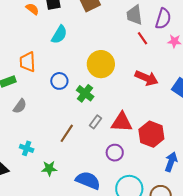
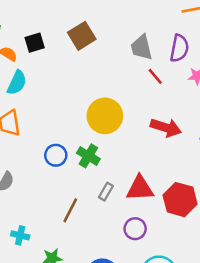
cyan semicircle: (59, 35) -> (17, 83), moved
blue circle: (59, 81) -> (56, 155), moved

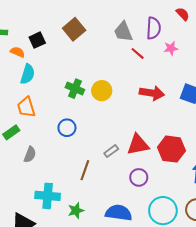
yellow circle: (105, 116) -> (102, 91), size x0.7
green cross: (88, 156) -> (75, 89), moved
gray rectangle: (106, 192) -> (111, 151), turned 32
cyan cross: (20, 235) -> (48, 196), size x1.6

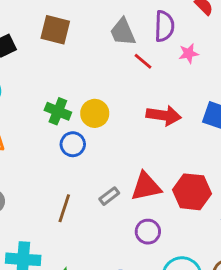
brown square: (74, 29) -> (55, 30), turned -35
blue circle: (67, 128) -> (73, 144), moved
brown line: (85, 170) -> (64, 208), moved

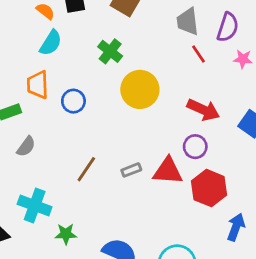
green cross: (58, 111) -> (110, 51), moved
yellow circle: (95, 113) -> (140, 89), size x1.4
blue circle: (73, 144) -> (73, 101), moved
purple circle: (148, 232) -> (195, 147), moved

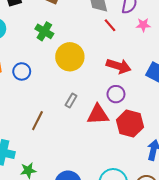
gray rectangle: (131, 170) -> (71, 101), moved, turned -32

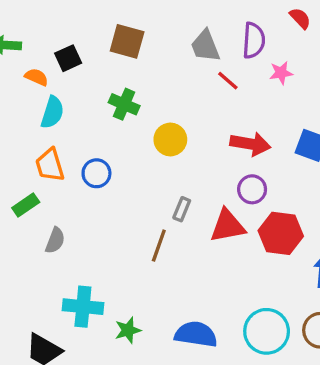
yellow circle: (70, 57) -> (170, 139), size x0.7
brown line: (37, 121) -> (159, 246), moved

